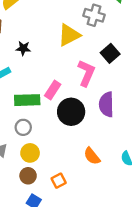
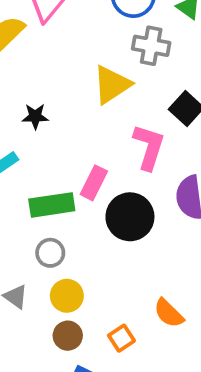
orange semicircle: (92, 156) -> (169, 313), moved

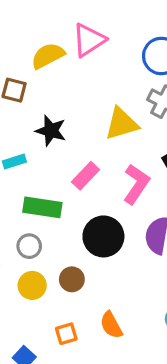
black star: (35, 116) -> (51, 131), size x1.4
pink rectangle: (94, 183) -> (85, 176), moved
brown circle: (68, 336) -> (72, 279), moved

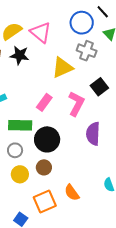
pink triangle: (89, 40) -> (41, 32), moved, turned -40
black star: (51, 131) -> (20, 55), moved
black circle: (103, 236) -> (47, 139), moved
orange square: (66, 334) -> (45, 201), size x1.6

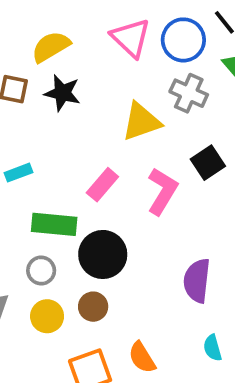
pink triangle: (41, 32) -> (131, 38), moved
purple semicircle: (93, 134) -> (197, 281), moved

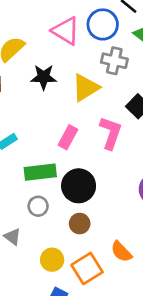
black star: (62, 93) -> (44, 77), moved
yellow circle: (47, 316) -> (52, 260), moved

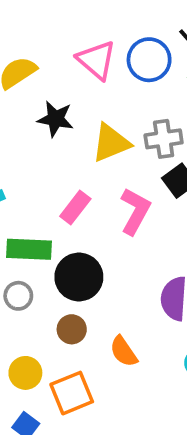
gray cross: (114, 61) -> (164, 139), moved, turned -30
orange semicircle: (121, 252) -> (124, 351), moved

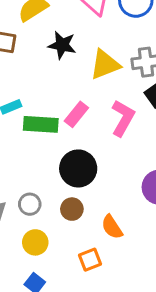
green rectangle: (29, 249) -> (41, 124), moved
gray circle: (18, 296) -> (30, 204), moved
orange square: (72, 393) -> (90, 260), moved, size x0.7

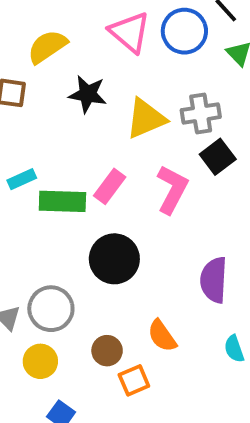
gray circle: (30, 204) -> (51, 309), size x1.5
brown circle: (72, 209) -> (107, 351), moved
yellow circle: (35, 242) -> (40, 361), moved

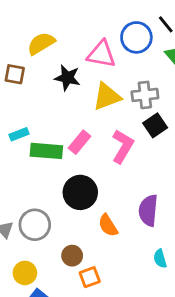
pink triangle: (130, 32) -> (101, 54), moved, turned -32
orange semicircle: (162, 336) -> (108, 225), moved
yellow circle: (40, 361) -> (25, 273), moved

